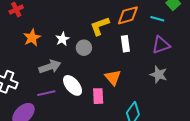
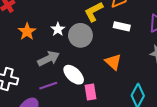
white rectangle: (125, 44) -> (122, 26), turned -63
gray circle: (84, 48) -> (80, 35), size x1.5
pink rectangle: (98, 96) -> (91, 92), moved

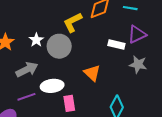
white rectangle: (122, 26) -> (116, 45), moved
white ellipse: (74, 75) -> (52, 86), turned -50

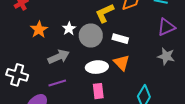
white rectangle: (116, 45) -> (120, 39), moved
white ellipse: (52, 86) -> (97, 67), moved

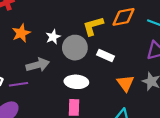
orange triangle: (122, 63) -> (125, 83), moved
purple line: (57, 83) -> (19, 84), moved

